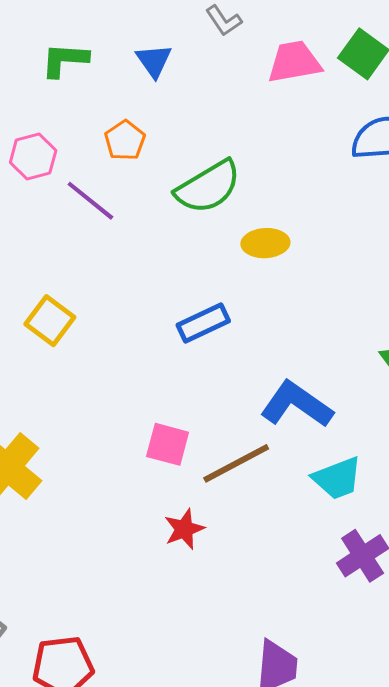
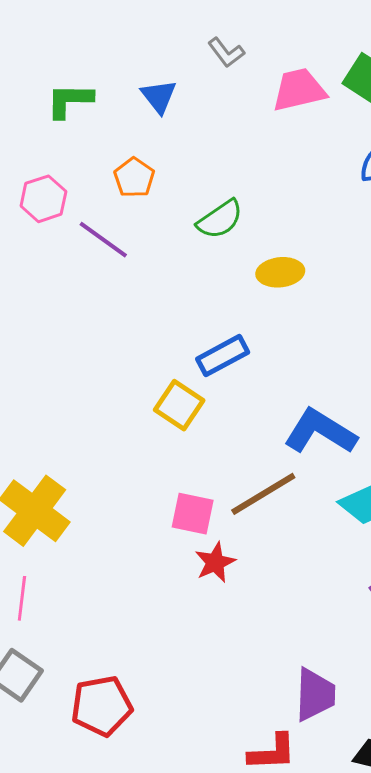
green semicircle: (208, 187) -> (220, 219), size x0.7
yellow square: (50, 321) -> (179, 405), moved
pink square: (168, 444) -> (193, 514), moved

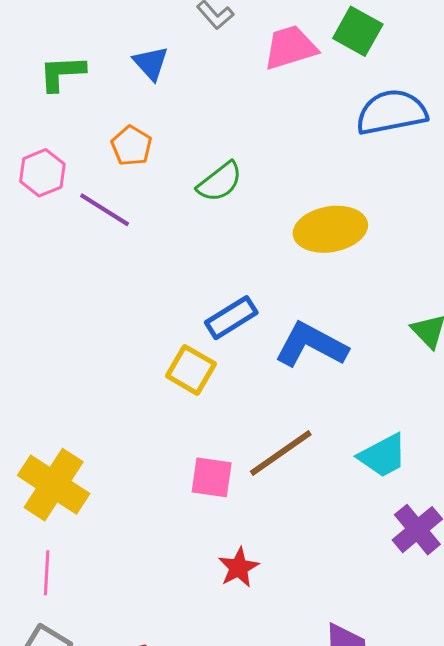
yellow ellipse: (280, 272) -> (330, 229), moved, size x1.5
blue L-shape: (320, 432) -> (311, 345), moved
red star: (215, 562) -> (239, 567), moved

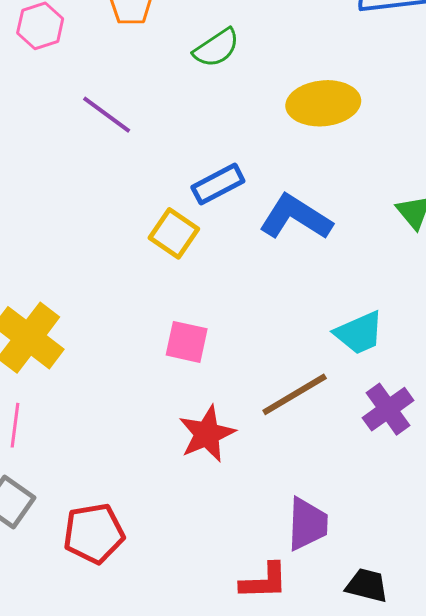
purple line: (105, 210) -> (107, 115), moved
brown line: (281, 453) -> (295, 394), moved
red star: (239, 567) -> (207, 434), size x1.4

